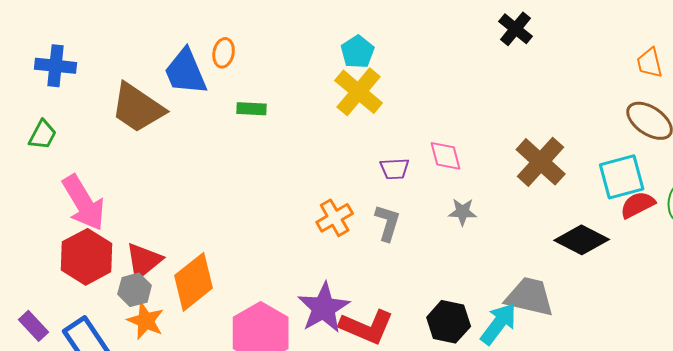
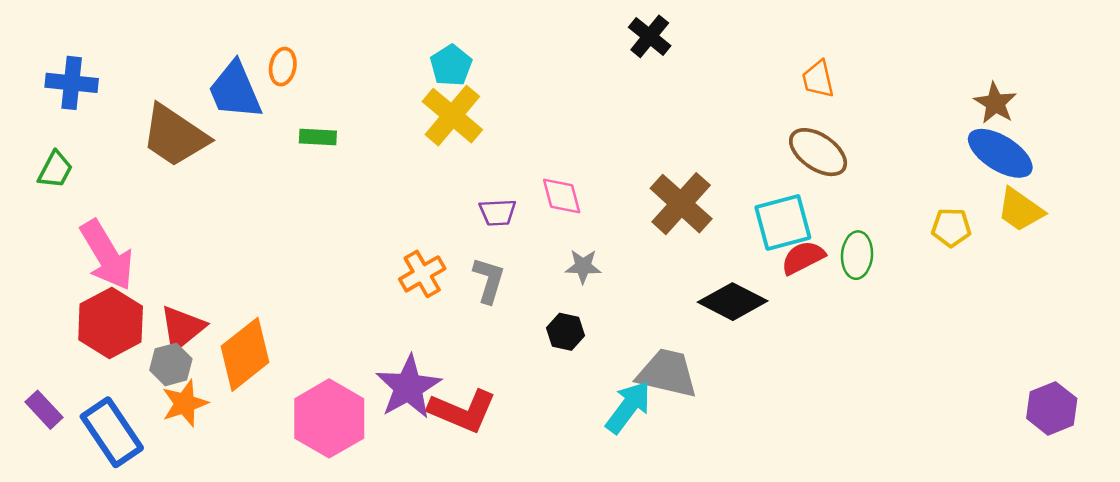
orange star: (146, 321) -> (185, 403), turned 30
black hexagon: (449, 322) -> (565, 332), moved, size x0.7

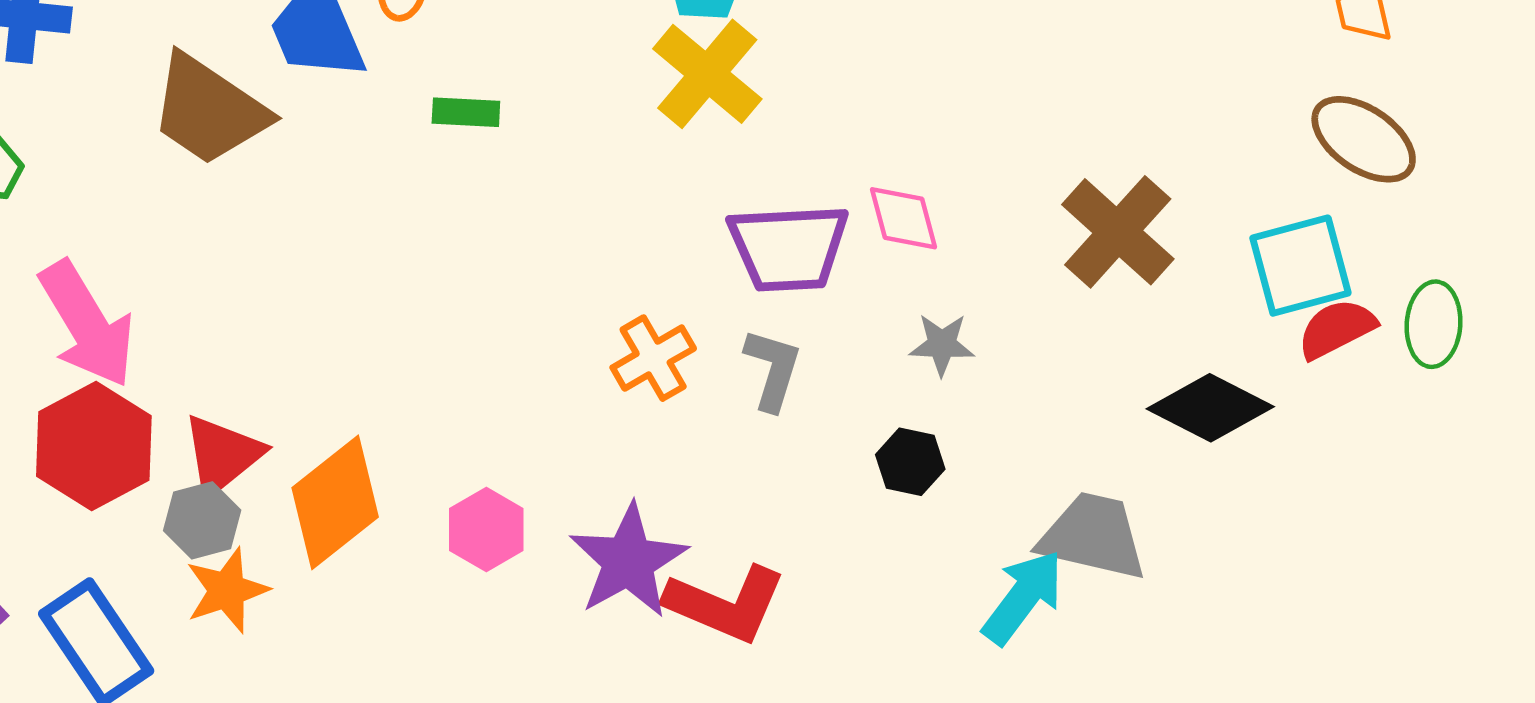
purple trapezoid: (498, 212) -> (788, 248), size x1.8
pink hexagon: (329, 418) -> (486, 529), moved, size x0.6

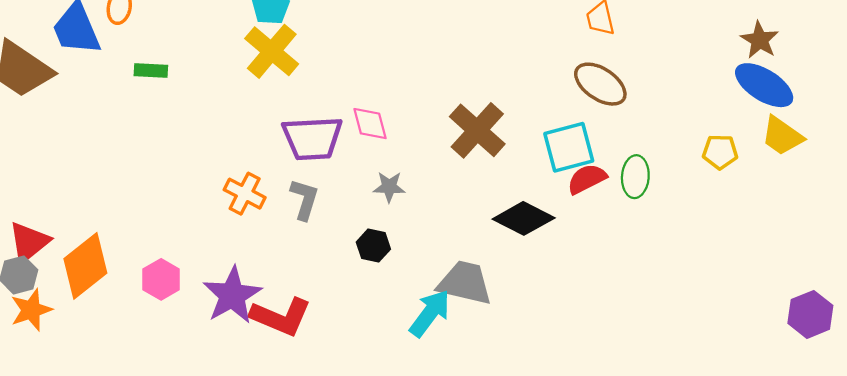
orange cross: (653, 358) -> (245, 194), turned -33

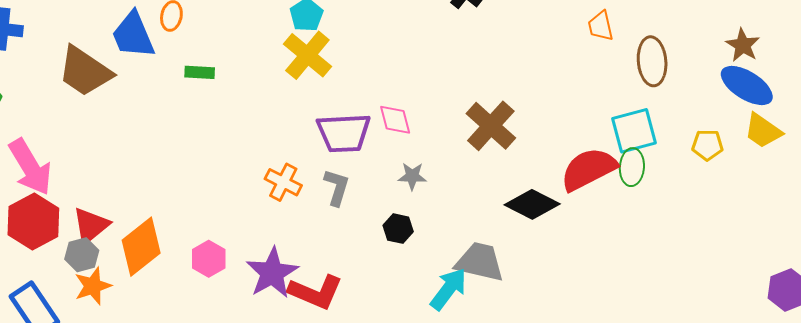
brown ellipse: (600, 84) -> (652, 61), moved, turned 51
cyan square: (569, 147) -> (634, 131), moved
red semicircle: (587, 179) -> (589, 169), size x1.6

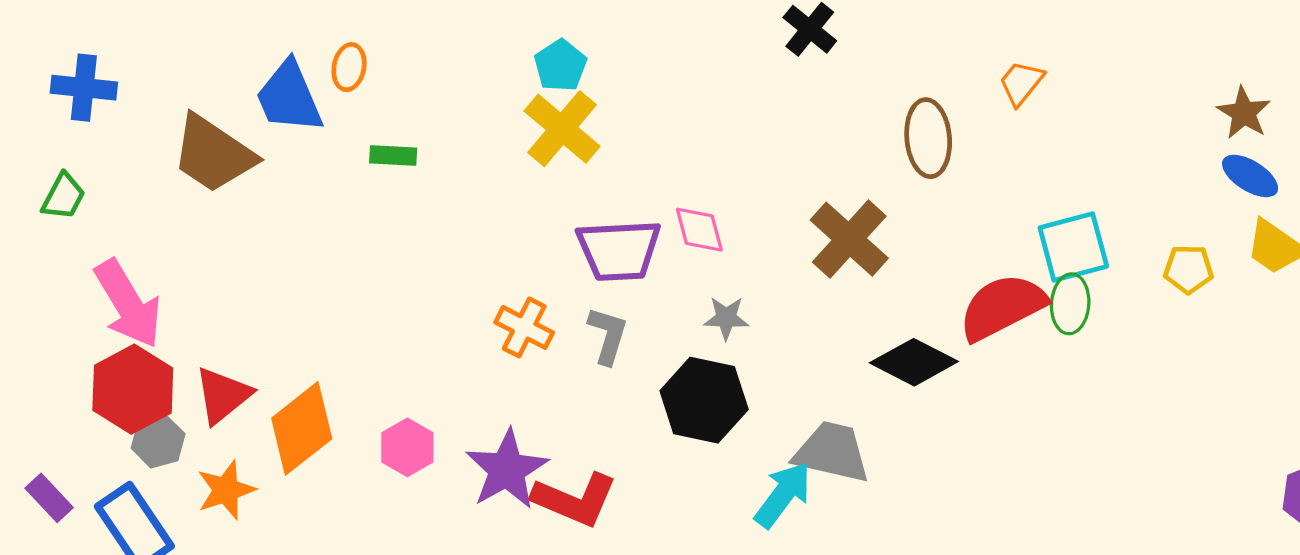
orange trapezoid: (601, 26) -> (1021, 83), turned 52
brown ellipse: (652, 61) -> (928, 138), moved
blue ellipse: (747, 85) -> (1250, 176), size x0.7
black hexagon: (398, 229) -> (704, 400), size x1.8
gray hexagon: (82, 255) -> (158, 441), moved

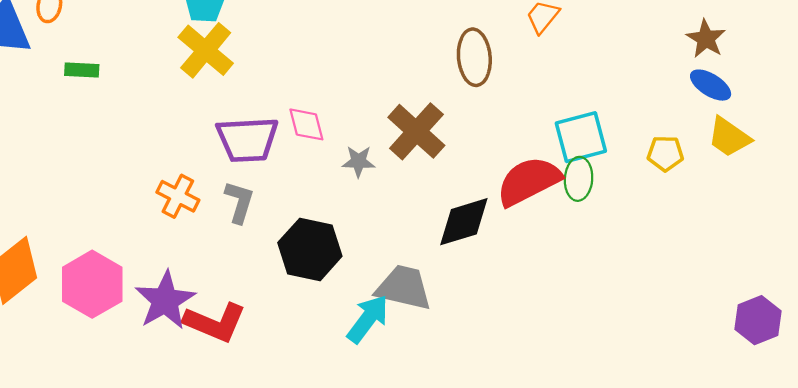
gray star: (726, 318) -> (359, 161), moved
black diamond: (914, 362) -> (464, 222), turned -44
pink hexagon: (407, 447) -> (92, 284), size x1.6

